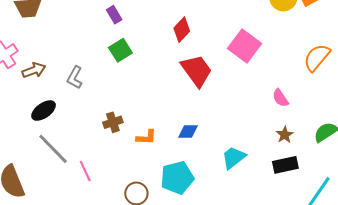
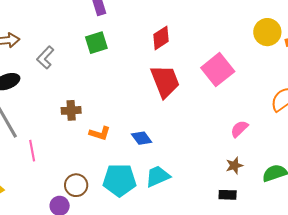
pink semicircle: (280, 98) -> (239, 129), turned 66
blue diamond: (188, 132) -> (142, 138), turned 40
cyan trapezoid: (234, 157) -> (158, 176), moved
black rectangle: (285, 165) -> (228, 195), size x0.7

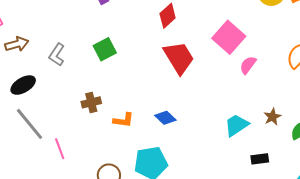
green square: (96, 43) -> (105, 49), moved
pink semicircle: (239, 129) -> (248, 65), moved
brown star: (234, 166) -> (272, 117), moved
cyan trapezoid: (158, 176) -> (236, 125), moved

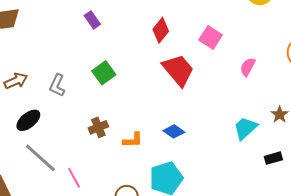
pink square: (229, 37) -> (211, 37), moved, size x0.7

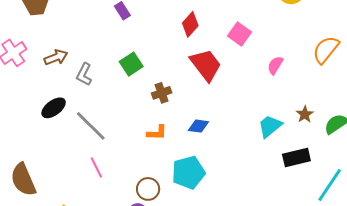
brown arrow: (16, 81) -> (56, 57), moved
brown cross: (98, 127) -> (162, 93), moved
blue diamond: (174, 131) -> (198, 126), turned -30
gray line: (40, 158) -> (91, 126), moved
black rectangle: (273, 158) -> (296, 158), size x1.5

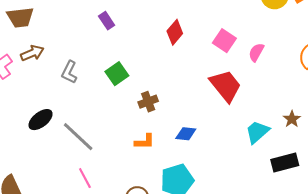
brown arrow: (56, 57) -> (32, 53), moved
red trapezoid: (206, 65) -> (226, 86), moved
pink semicircle: (275, 65) -> (256, 52), moved
gray L-shape: (84, 74) -> (69, 72), moved

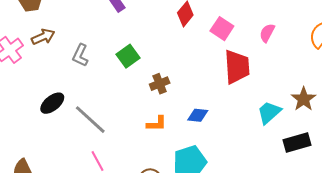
pink square: (224, 41) -> (222, 29), moved
red trapezoid: (226, 86) -> (237, 67), turned 36
brown star: (292, 119) -> (304, 99), size x1.4

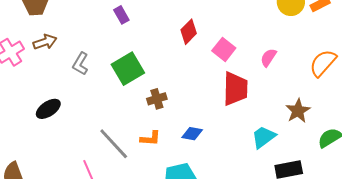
green square: (128, 56) -> (128, 69), size x1.4
brown star: (304, 99) -> (298, 111), moved
gray line: (90, 120) -> (114, 144), moved

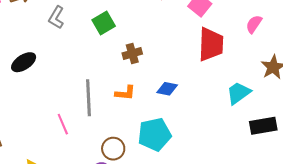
pink semicircle: (268, 58) -> (254, 24), moved
green square: (128, 69) -> (104, 23), size x0.7
gray line: (114, 144) -> (89, 98), turned 39

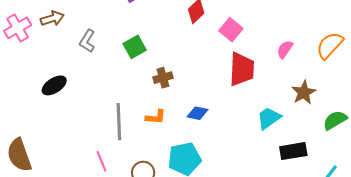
pink line: (63, 124) -> (102, 161), moved

